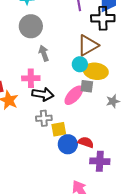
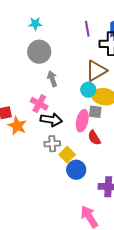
pink cross: (31, 78) -> (39, 104), turned 30
pink ellipse: (74, 95) -> (82, 121), turned -30
yellow square: (59, 129) -> (67, 155), turned -35
red semicircle: (86, 142) -> (94, 138), moved, turned -140

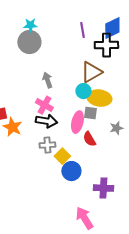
gray circle: (39, 52) -> (29, 42), moved
pink cross: (39, 104) -> (44, 105), moved

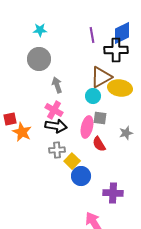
gray circle: (29, 42) -> (39, 59), moved
yellow ellipse: (99, 98) -> (120, 88), moved

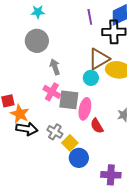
gray square: (100, 118) -> (69, 100), moved, size x1.5
black arrow: (56, 126) -> (27, 129), moved
gray cross: (57, 150) -> (55, 132), turned 35

